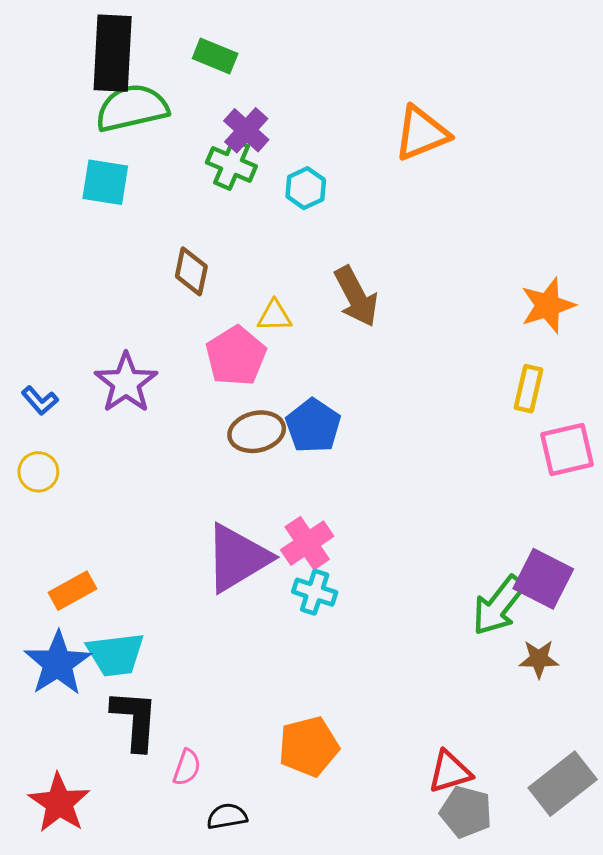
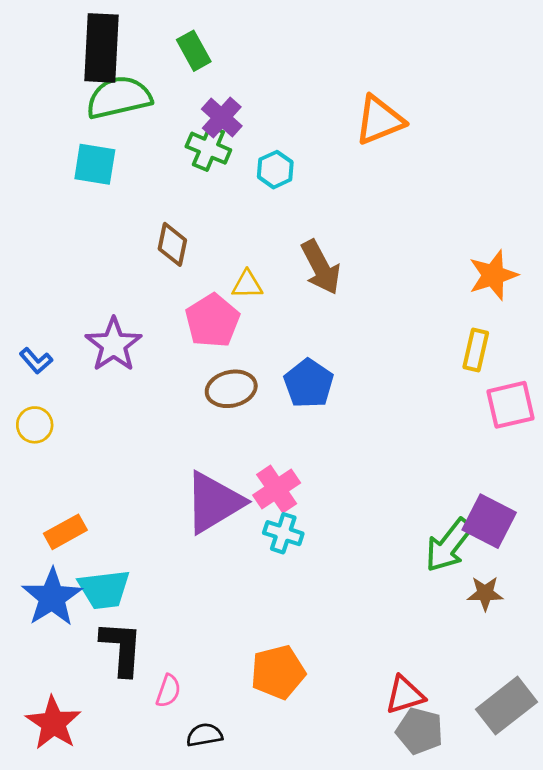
green rectangle: (215, 56) -> (194, 51), turned 39
blue pentagon: (313, 426) -> (309, 383), moved

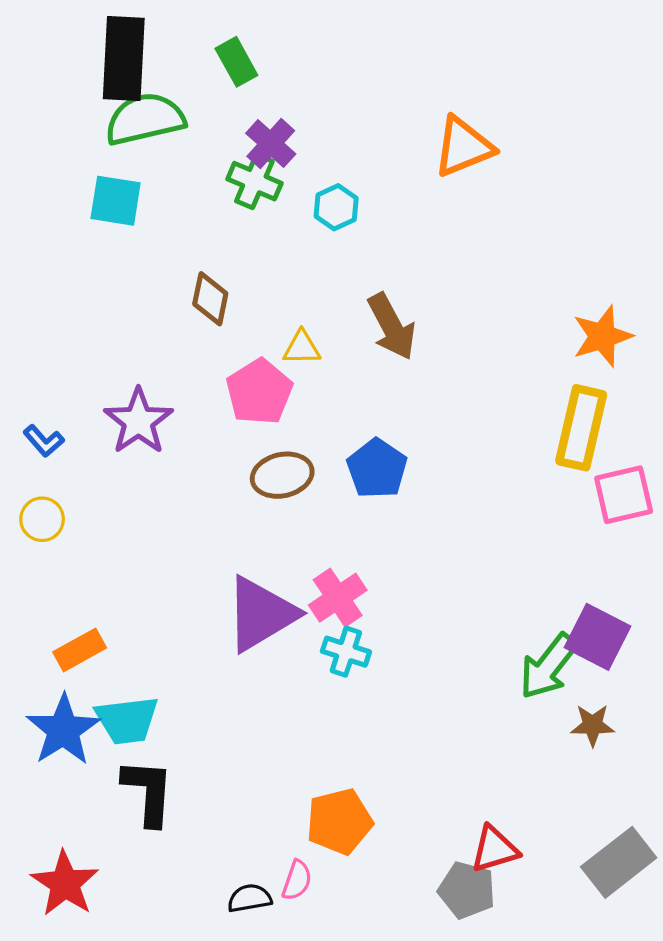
yellow rectangle: (476, 350) -> (581, 428), size x1.6
pink semicircle: (168, 691) -> (297, 880), moved
gray pentagon: (420, 731) -> (467, 890), moved

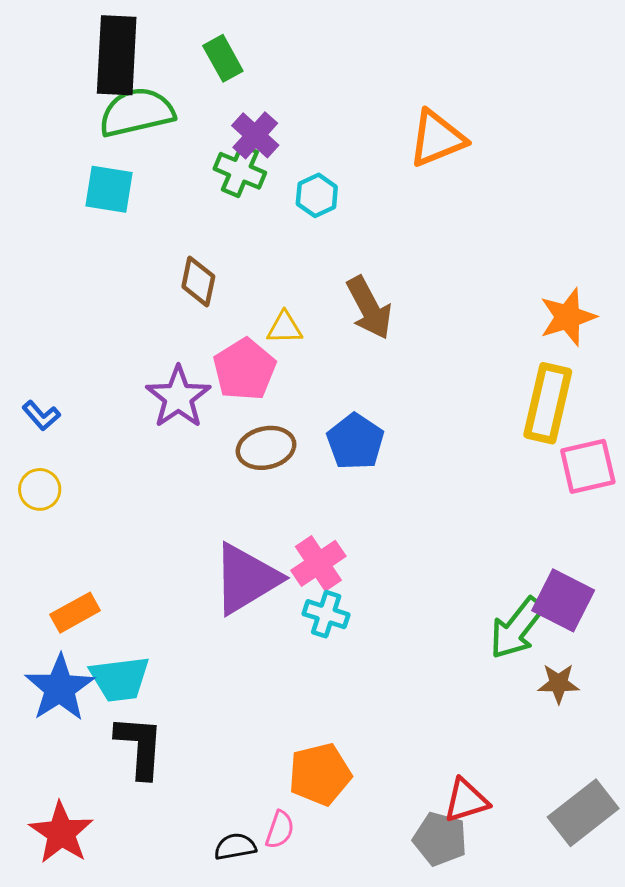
purple star: (138, 421) -> (178, 397), moved

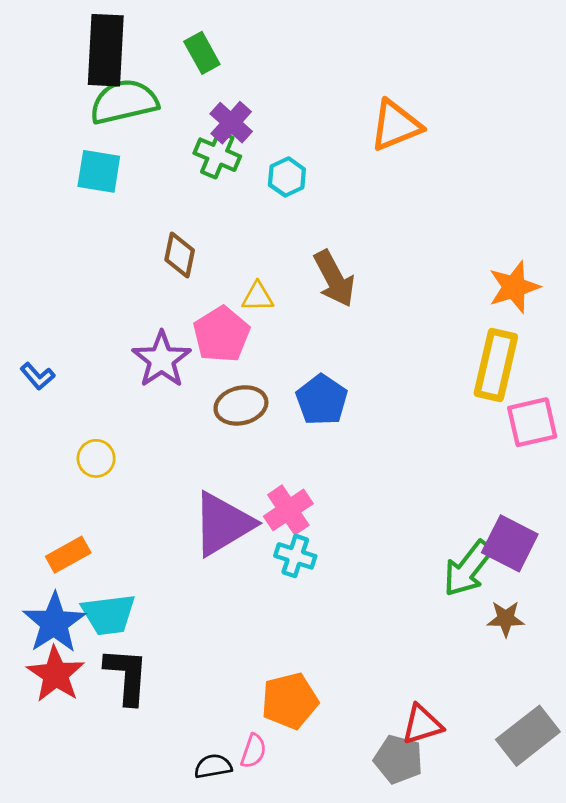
yellow circle: (40, 489) -> (96, 458), moved
red star: (61, 833) -> (56, 674), moved

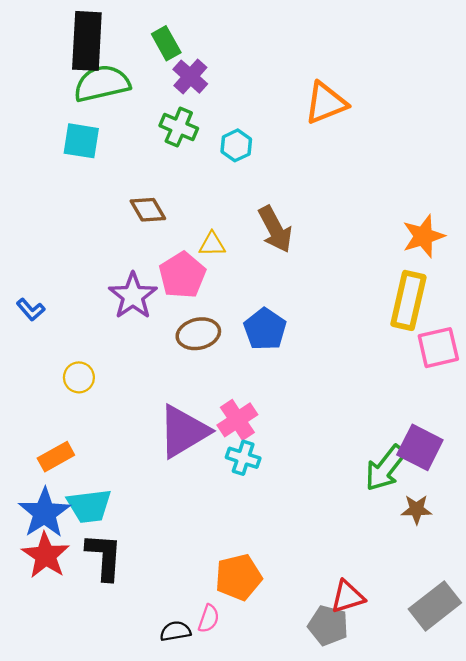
purple cross: (231, 123) -> (190, 77), moved
brown diamond: (180, 255) -> (148, 210), turned -42

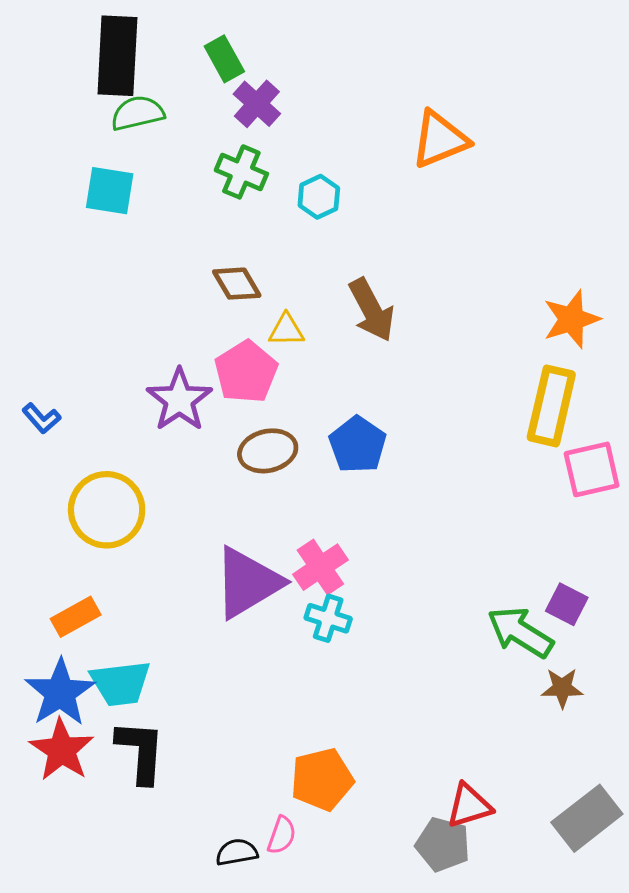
green semicircle: (102, 83) -> (138, 113), size x0.7
brown diamond: (148, 210) -> (237, 284), moved
yellow circle: (79, 377) -> (107, 510), size x1.8
purple square: (420, 447) -> (567, 604), size x0.7
green arrow: (386, 468) -> (520, 632), turned 84

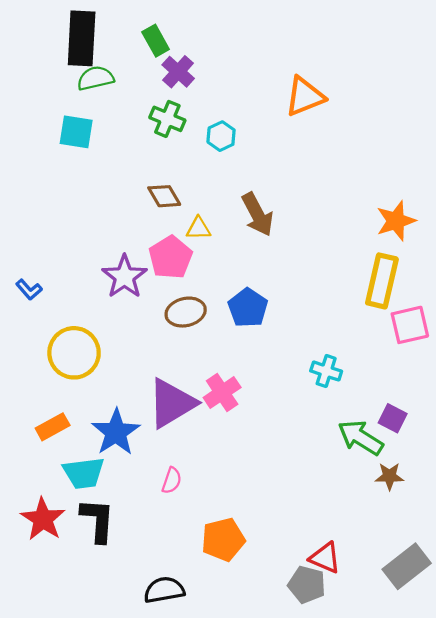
cyan cross: (328, 618) -> (326, 371), moved
blue star: (60, 693) -> (116, 432), moved
red triangle: (469, 806) -> (325, 558), turned 40
pink semicircle: (282, 835) -> (172, 480), moved
black semicircle: (237, 852) -> (164, 590), size x1.4

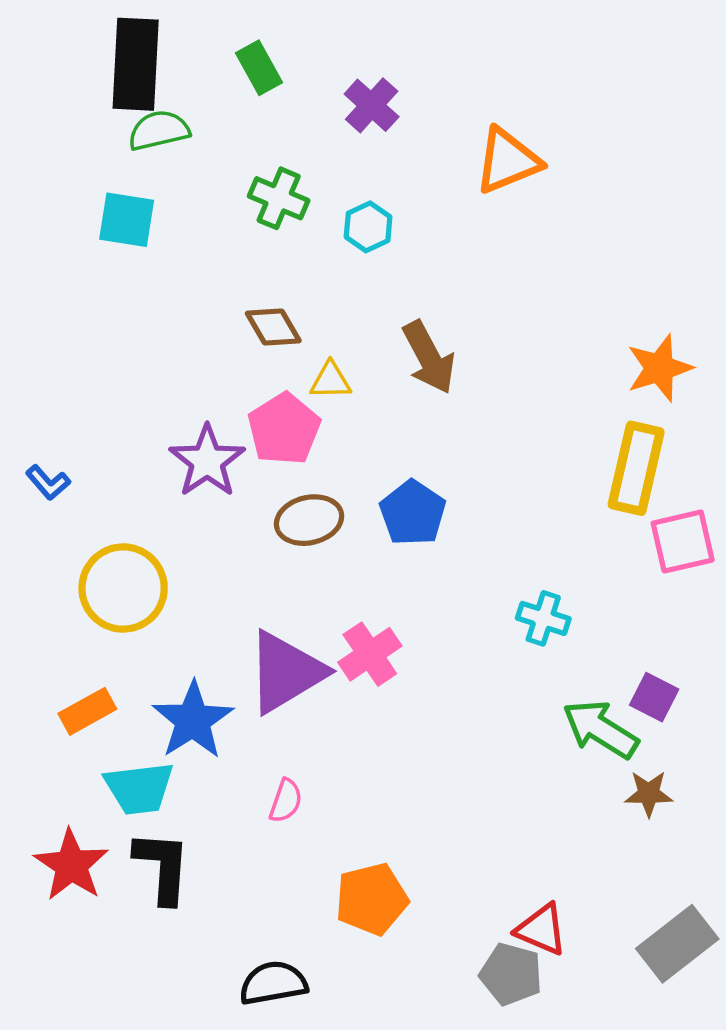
purple cross: (178, 72) -> (372, 105), moved

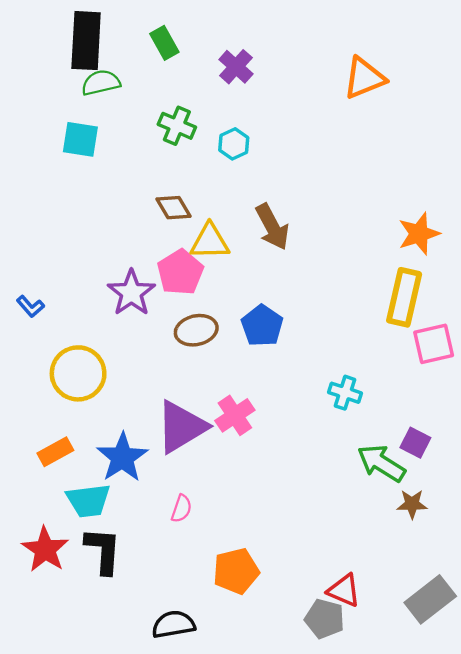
orange triangle: (507, 161) -> (364, 78), moved
yellow triangle: (330, 381) -> (210, 242), size x1.5

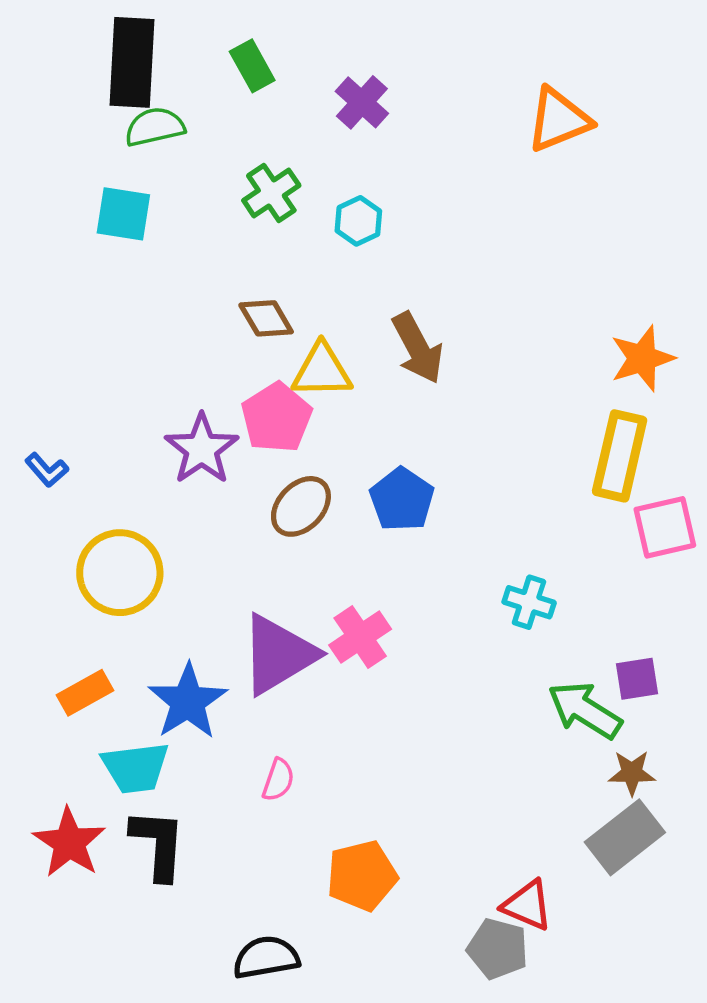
green cross: (177, 126) -> (271, 193), turned 33
brown ellipse: (196, 330) -> (301, 506), turned -33
purple square: (415, 443) -> (637, 679), turned -36
gray rectangle: (430, 599) -> (625, 837), moved

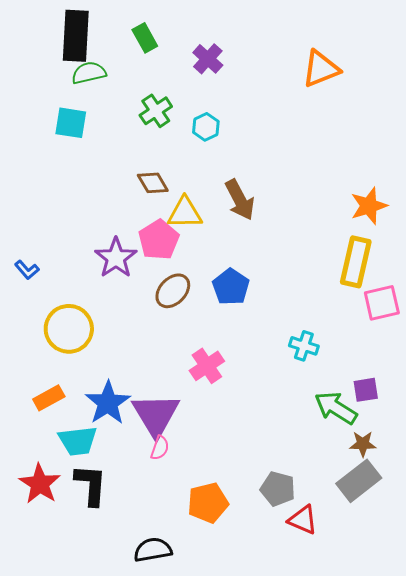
purple triangle: (278, 654) -> (156, 415), moved, turned -30
gray pentagon: (498, 949) -> (278, 489), moved

